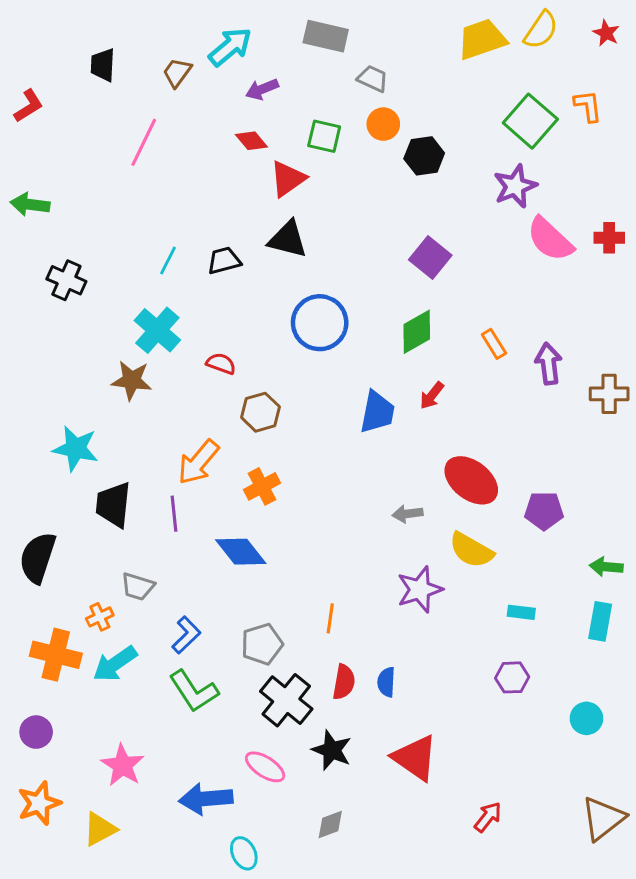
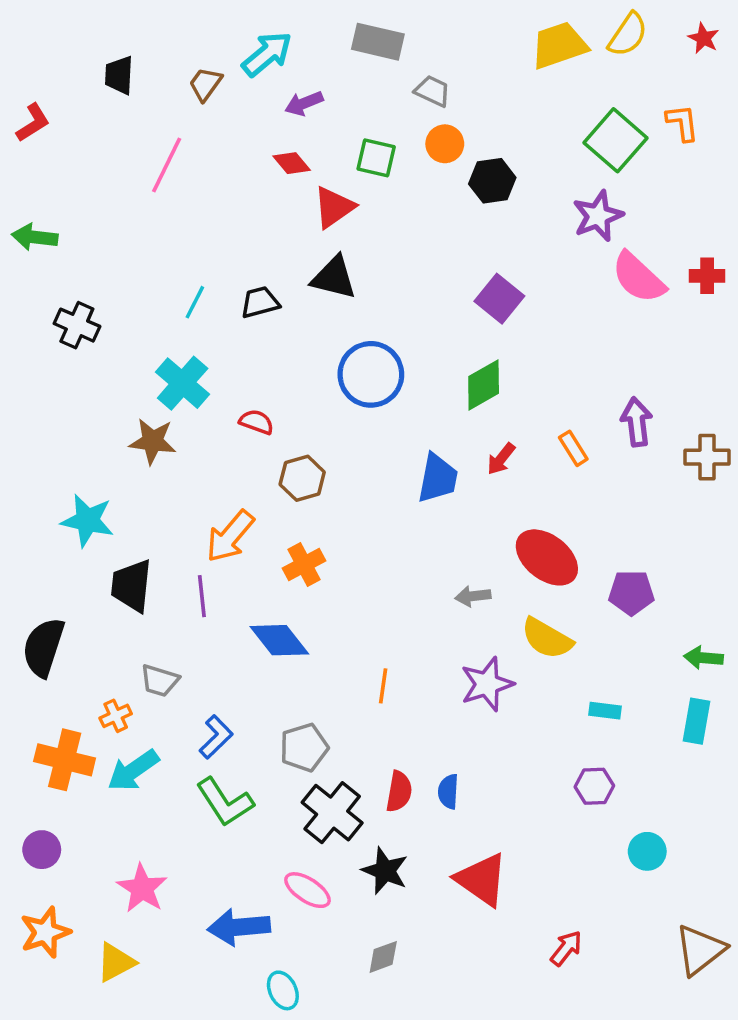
orange rectangle: (494, 344) -> (573, 448), moved
orange line: (330, 618) -> (383, 686), moved
cyan circle: (586, 718) -> (647, 851), moved

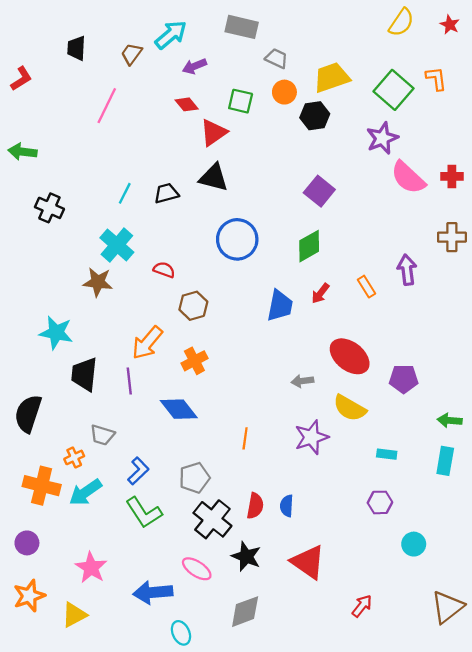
yellow trapezoid: (559, 45) -> (332, 77), moved
brown cross: (707, 457) -> (452, 237), moved
gray diamond: (383, 957) -> (245, 612), size x1.5

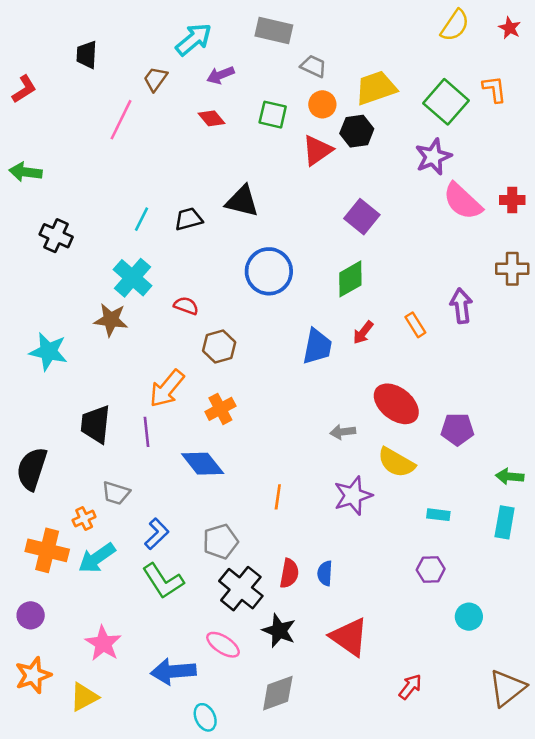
brown trapezoid: (132, 54) -> (155, 79), moved
red triangle: (214, 133) -> (317, 150), moved
cyan star: (56, 333) -> (48, 352), moved

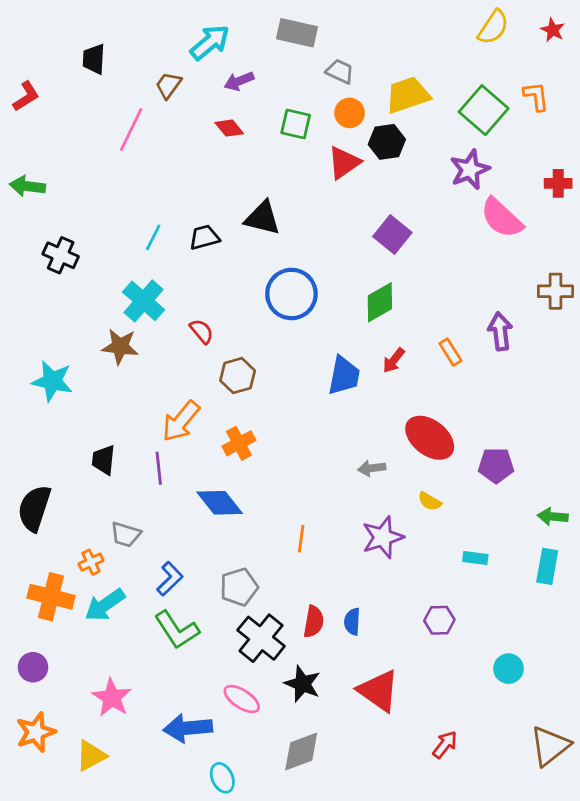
red cross: (512, 200) -> (558, 183), moved
red semicircle: (186, 306) -> (202, 331), turned 30
black trapezoid: (96, 424) -> (103, 460), size x0.7
yellow semicircle: (396, 462) -> (430, 501), size x0.6
purple hexagon: (431, 569) -> (439, 620), moved

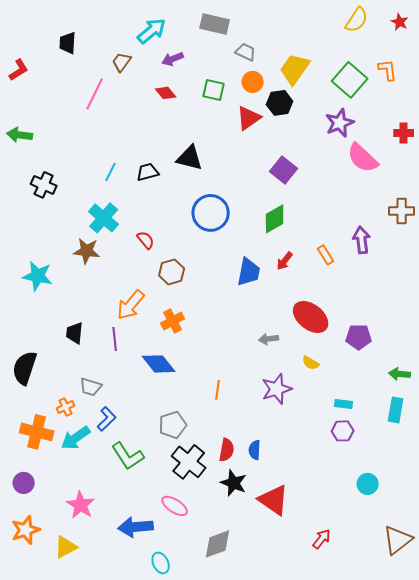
yellow trapezoid: (408, 95) -> (295, 69), turned -36
blue L-shape: (170, 579) -> (107, 419), moved
purple hexagon: (439, 620) -> (343, 431), moved
black star: (303, 684) -> (234, 483), moved

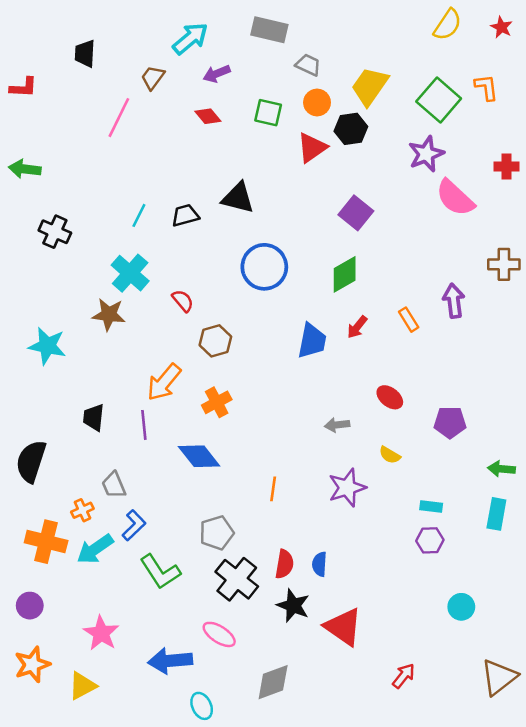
red L-shape: (19, 70) -> (23, 87), turned 35
red ellipse: (311, 317) -> (390, 397), size x0.6
gray trapezoid: (91, 387) -> (114, 485), turned 50

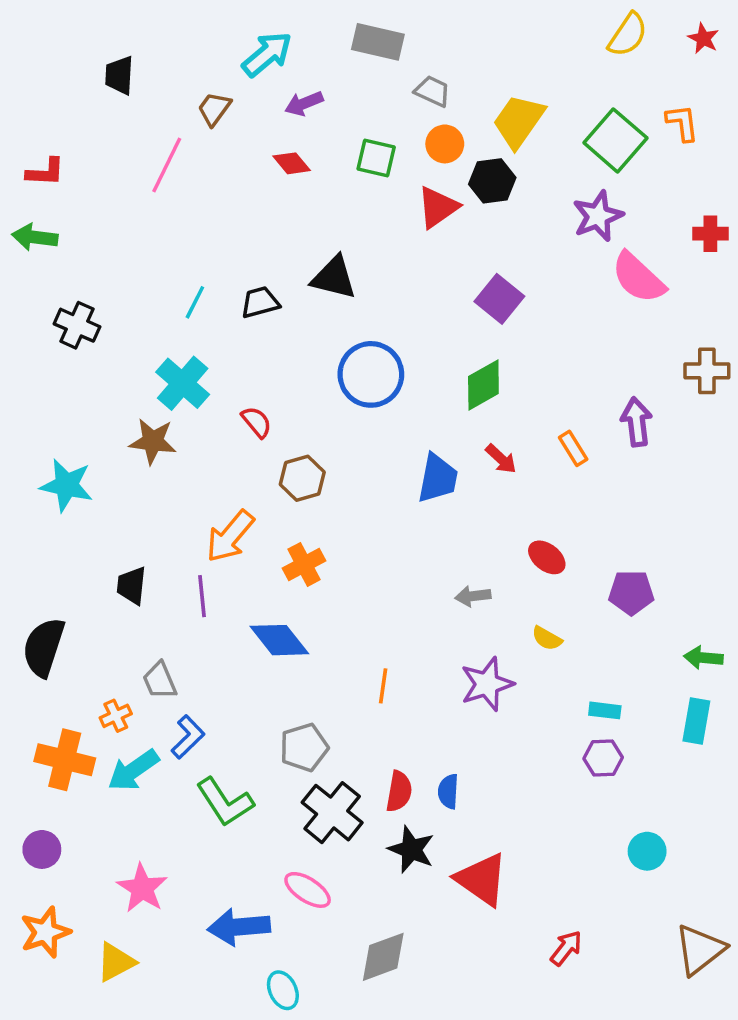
red L-shape: (23, 87) -> (45, 172), moved
red arrow: (357, 327) -> (501, 459), turned -85

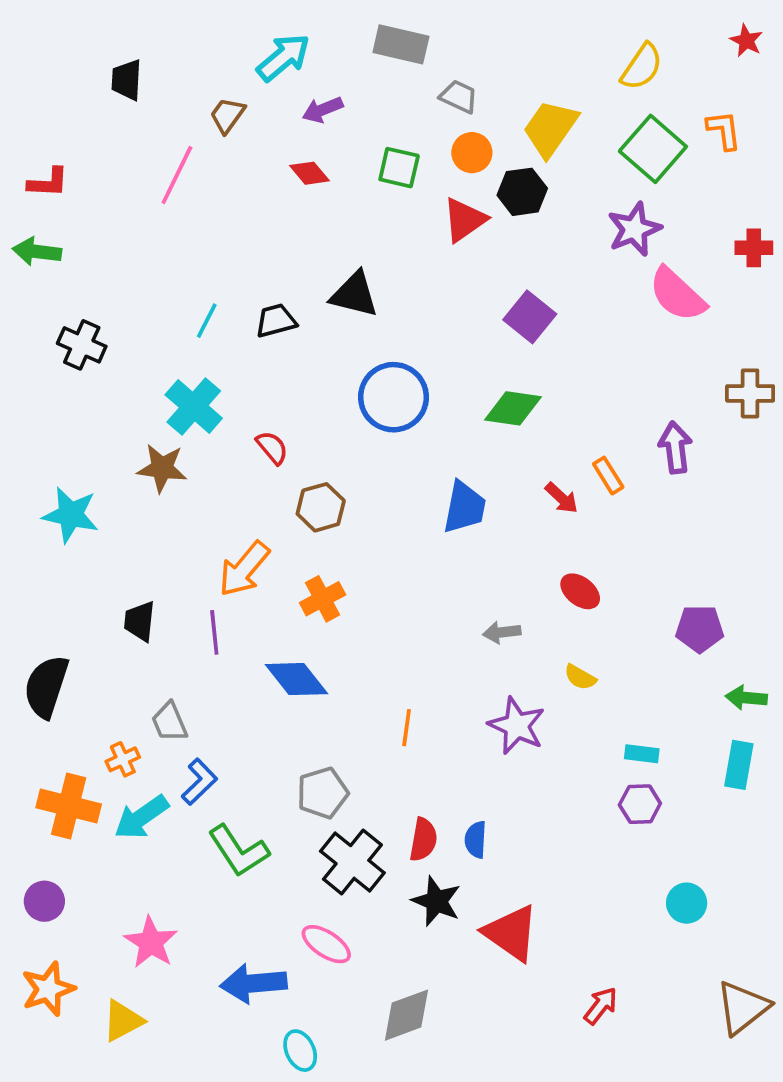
yellow semicircle: (628, 35) -> (642, 67), moved
green diamond: (483, 385) -> (513, 408), turned 38
red arrow: (501, 459) -> (561, 498), moved
purple pentagon: (631, 593) -> (700, 629), moved
purple star: (487, 684) -> (517, 726), turned -30

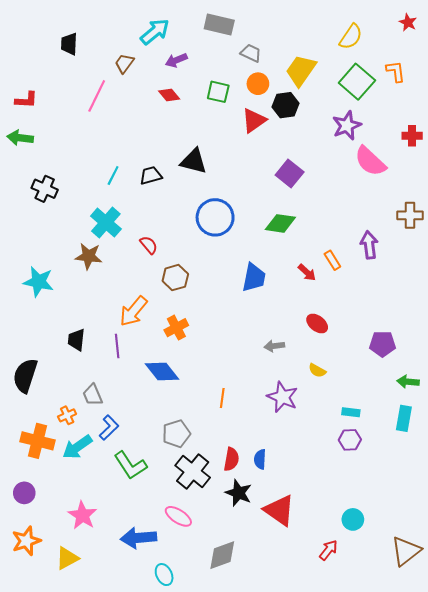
cyan circle: (687, 903) -> (353, 519), moved

